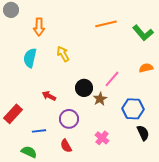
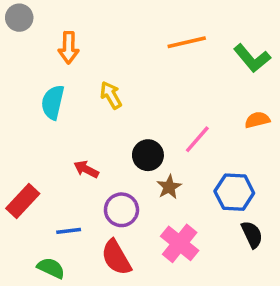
brown star: (100, 99) -> (169, 187), moved
pink cross: (102, 138) -> (180, 243), size x1.5
red semicircle: (66, 146) -> (116, 257), size x1.5

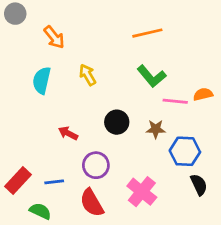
orange arrow: (69, 48) -> (54, 37), turned -40
green L-shape: (252, 58) -> (152, 76), moved
pink line: (197, 139) -> (175, 101), moved, turned 55
brown star: (169, 187) -> (156, 129), moved, turned 30
red rectangle: (23, 201) -> (18, 181), moved

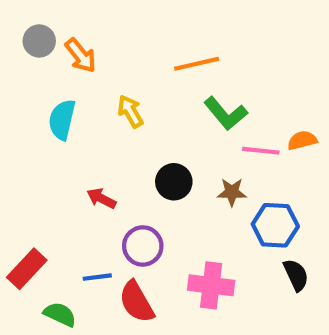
gray circle: (15, 14) -> (39, 41), moved
orange line: (147, 33) -> (197, 64), moved
blue line: (54, 182) -> (97, 277), moved
pink cross: (142, 192) -> (211, 285), turned -32

